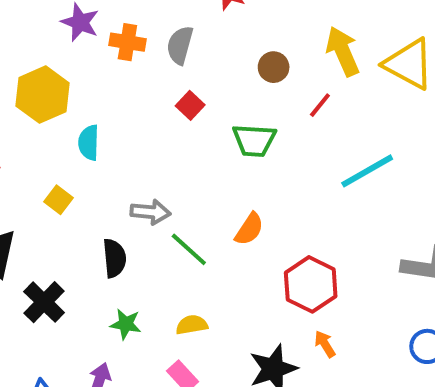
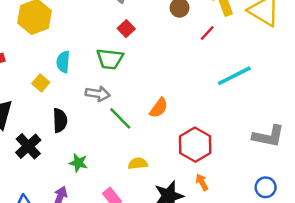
green trapezoid: (254, 140) -> (110, 59), moved
cyan semicircle: (89, 143) -> (63, 62), moved
black semicircle: (114, 258) -> (60, 120), moved
yellow semicircle: (192, 325) -> (138, 163), moved

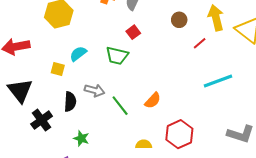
cyan semicircle: (63, 62) -> (78, 54), turned 42
yellow square: (41, 83) -> (58, 69), turned -32
gray arrow: (98, 94) -> (95, 90), moved
yellow semicircle: (138, 163) -> (144, 144), moved

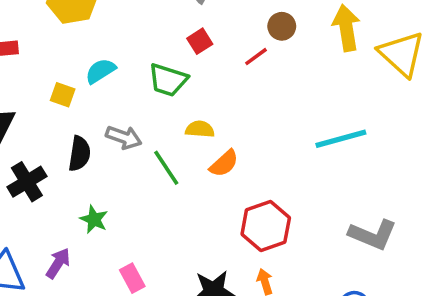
red line: (200, 43) -> (256, 57), moved
yellow semicircle: (144, 144) -> (200, 129), moved

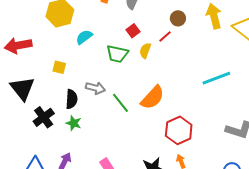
cyan semicircle: (100, 71) -> (84, 37), moved
yellow semicircle: (200, 129) -> (145, 51), moved, turned -70
orange semicircle: (224, 163) -> (153, 98), size x1.5
green star: (94, 219) -> (74, 123), moved

